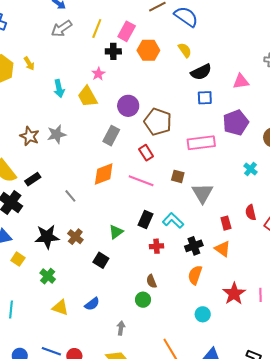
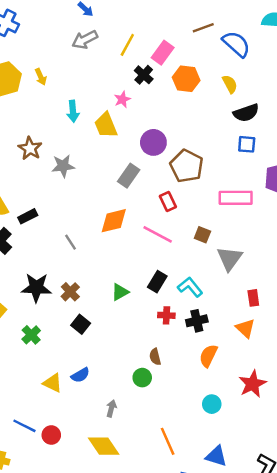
black cross: (113, 51) -> (144, 75), turned 35
brown star: (30, 136) -> (30, 148), moved
black cross: (194, 246) -> (197, 321), moved
black square: (101, 260) -> (81, 324), moved
yellow triangle: (60, 308) -> (53, 383), moved

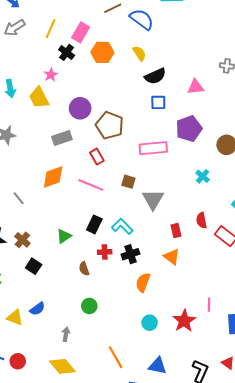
gray rectangle: (129, 176) -> (62, 138), turned 42
brown semicircle: (155, 357) -> (84, 269), moved
red star: (253, 384) -> (184, 321), moved

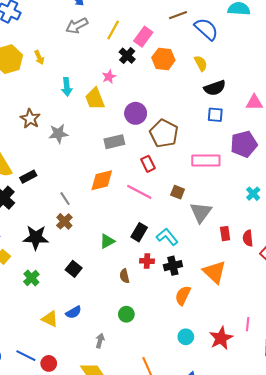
red rectangle: (176, 231) -> (225, 234), moved
brown cross: (22, 240) -> (64, 221), moved
orange triangle: (172, 257) -> (214, 272), size x1.4

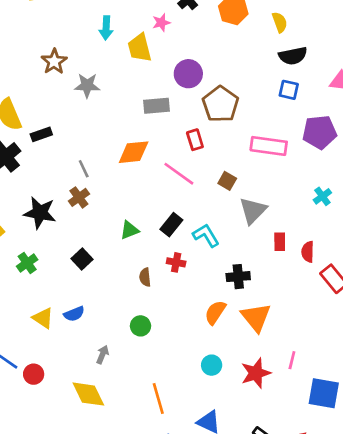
black cross: (173, 266) -> (238, 277), moved
orange triangle: (214, 272) -> (256, 317), moved

